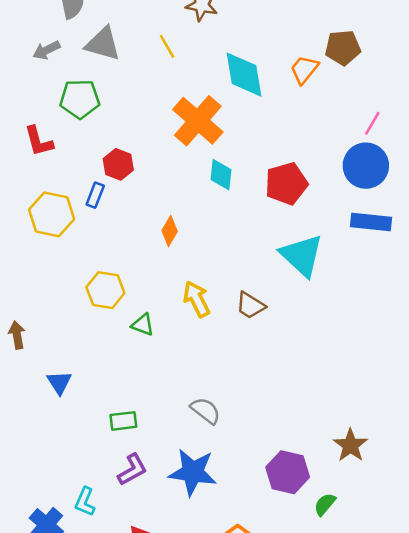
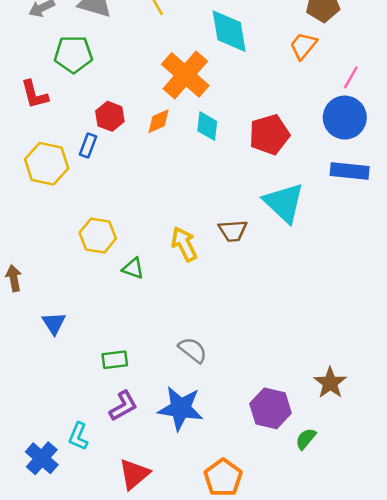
orange trapezoid: (304, 69) -> (303, 46), moved
orange diamond: (170, 231) -> (159, 121), moved, turned 36
brown trapezoid: (250, 305) -> (233, 231), moved, turned -36

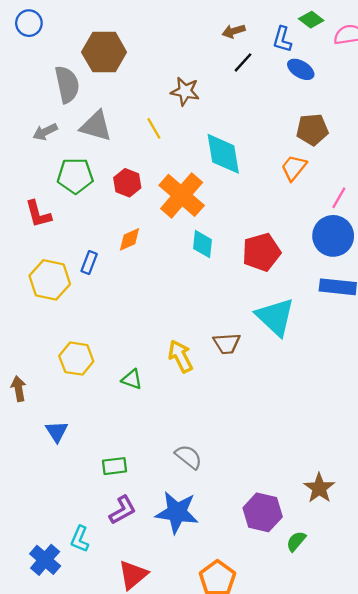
red hexagon: (110, 116) -> (127, 183), moved
orange diamond: (159, 121) -> (130, 239), moved
yellow hexagon: (98, 236) -> (76, 359), moved

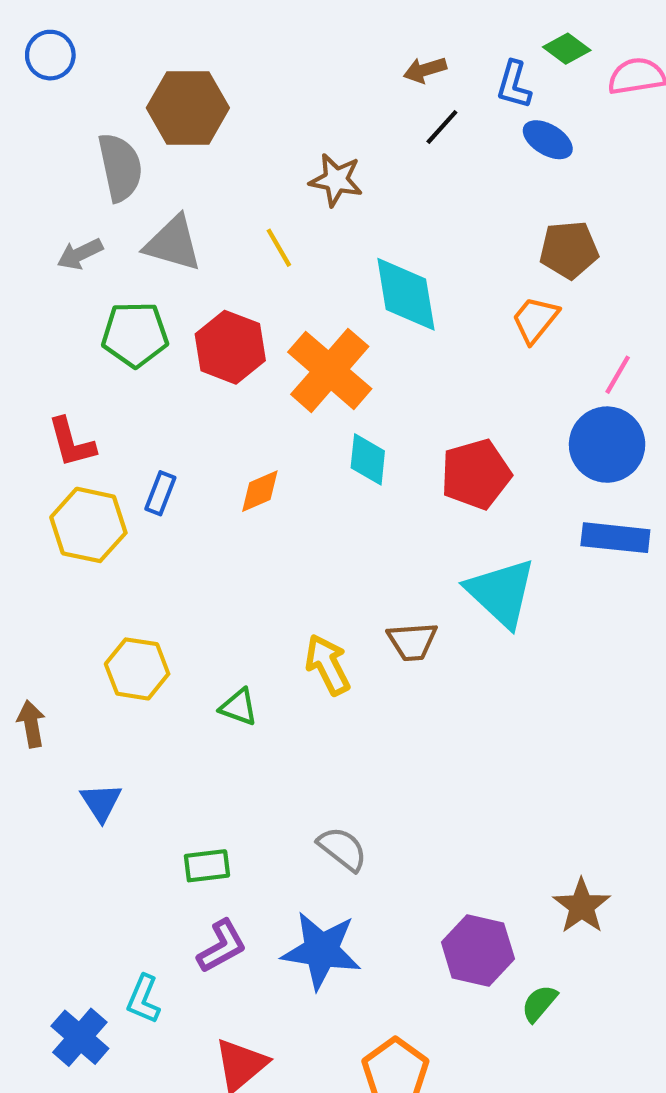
red hexagon: (127, 183) -> (230, 347), size x1.4
red L-shape: (38, 214) -> (71, 442), moved
orange diamond: (130, 239) -> (260, 491), moved

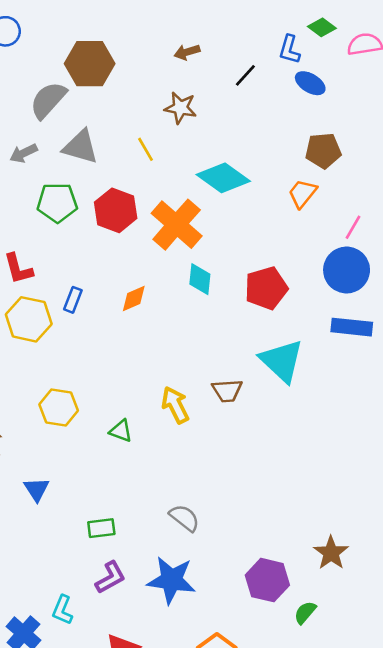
brown arrow: (425, 70) -> (187, 52), moved
gray semicircle: (120, 167) -> (48, 100), turned -126
cyan diamond: (406, 294) -> (223, 178), turned -45

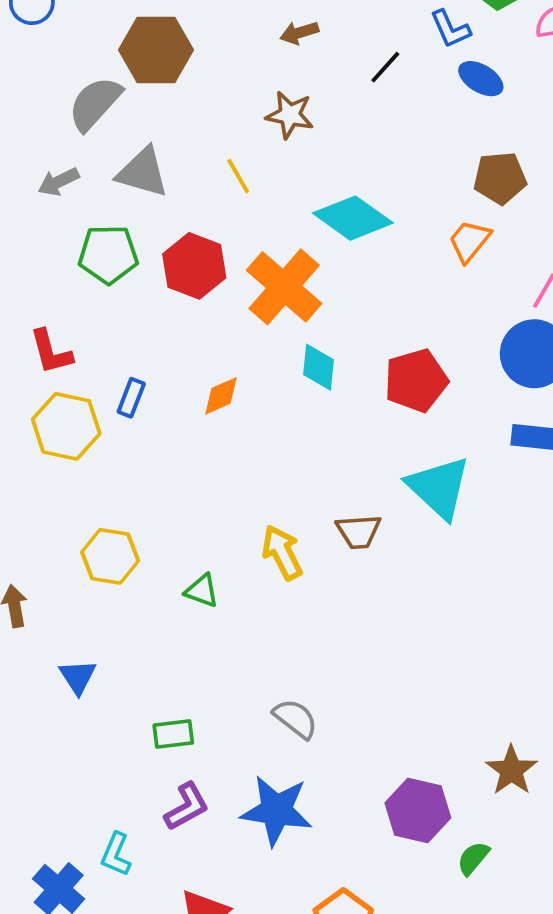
blue L-shape: (289, 49) -> (450, 29), turned -40

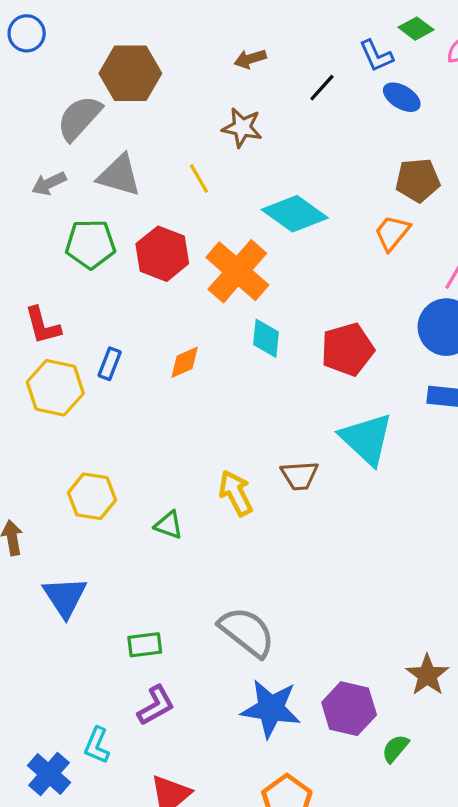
blue triangle: (78, 677) -> (65, 597), size x1.4
gray semicircle: (296, 719) -> (247, 632), size x1.5
blue star: (276, 810) -> (271, 709), moved

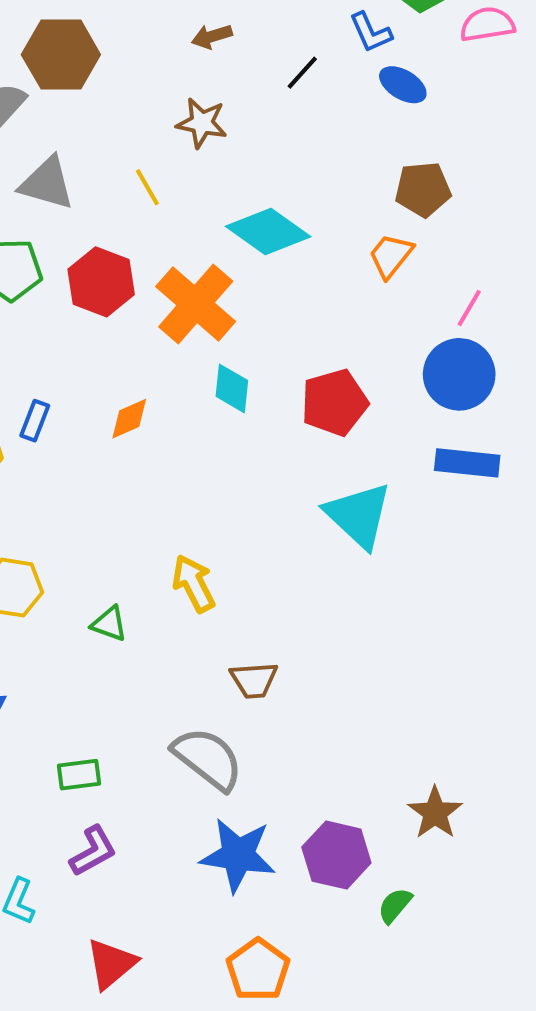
brown trapezoid: (300, 476) -> (254, 680), moved

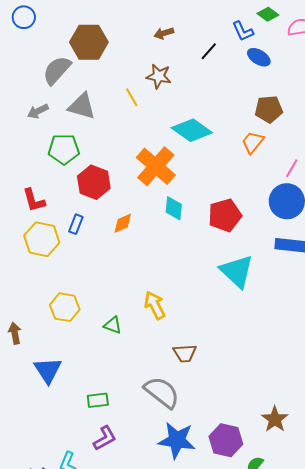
yellow line: (147, 187) -> (132, 97), moved
red hexagon: (101, 282) -> (94, 182), moved

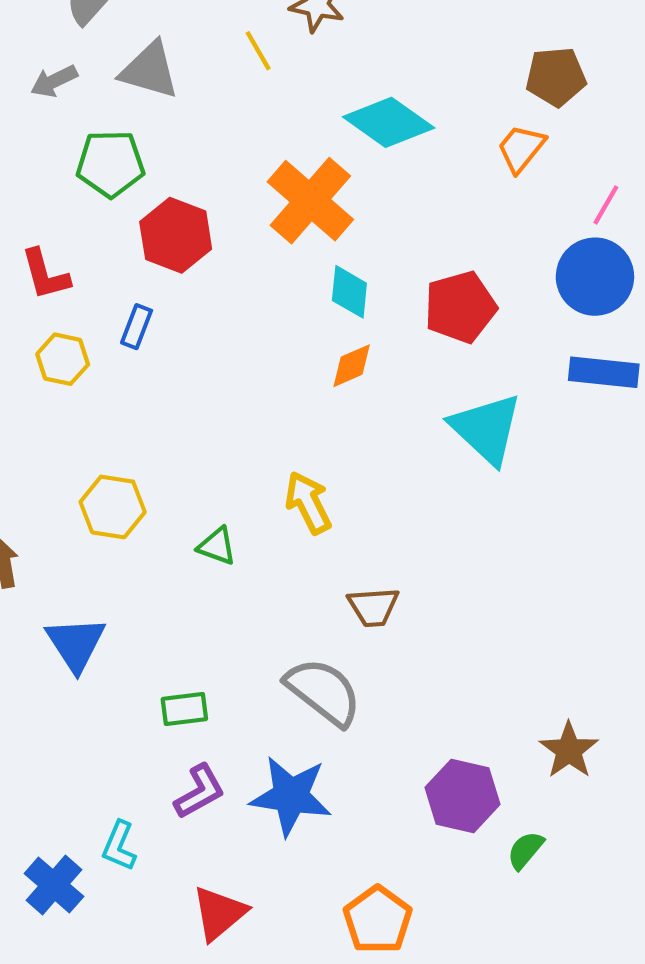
orange diamond: (123, 223) -> (352, 366), moved
yellow hexagon: (42, 239) -> (63, 359), size x0.7
blue star: (177, 440) -> (291, 796), moved

